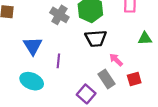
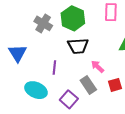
purple line: (58, 61) -> (54, 68), moved
cyan ellipse: (32, 81) -> (36, 90), moved

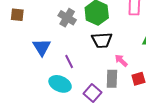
purple line: (54, 68) -> (69, 61), moved, turned -32
gray rectangle: (88, 85) -> (112, 79), turned 36

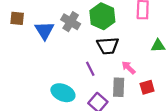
blue triangle: (42, 47) -> (44, 30), moved
purple line: (69, 61) -> (90, 69), moved

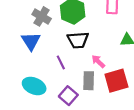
blue triangle: (44, 30) -> (31, 41), moved
red square: (147, 87) -> (116, 81), size x1.6

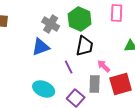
black trapezoid: (78, 40) -> (85, 46), turned -75
blue triangle: (31, 41) -> (41, 47), turned 42

